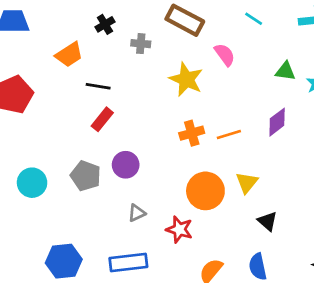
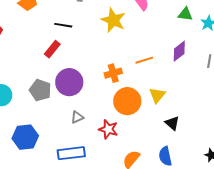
black line: (98, 86) -> (63, 25), moved
orange cross: (192, 133) -> (113, 73), moved
purple circle: (126, 165) -> (69, 82), size x1.4
blue hexagon: (64, 261) -> (25, 137), moved

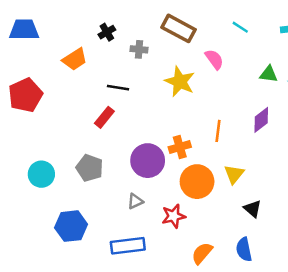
orange line: (144, 60) -> (218, 131), turned -66
purple circle: (69, 82) -> (148, 161), moved
red star: (108, 129) -> (174, 216), turned -30

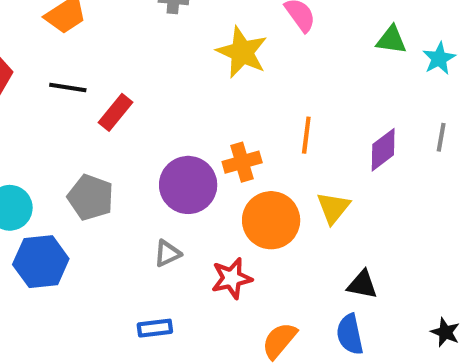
black line: (118, 88) -> (68, 87), moved
purple diamond: (261, 120) -> (383, 150), moved
black triangle: (253, 209) -> (362, 285), moved, turned -30
blue hexagon: (71, 226) -> (41, 262), moved
blue rectangle: (128, 246) -> (155, 328), size x0.6

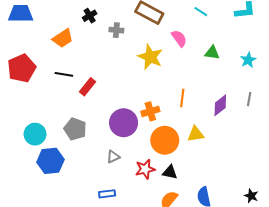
green triangle: (391, 40) -> (212, 53), moved
yellow triangle: (333, 208) -> (196, 134), turned 42
black triangle: (362, 285) -> (170, 172), moved

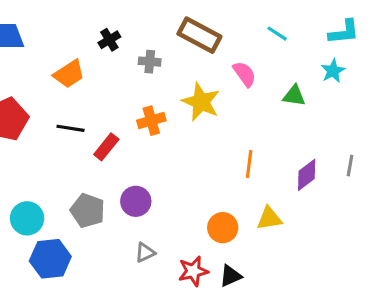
cyan star: (248, 60) -> (333, 71), moved
orange cross: (150, 111) -> (151, 121), moved
purple circle: (124, 123) -> (136, 201), moved, size x0.7
orange circle: (165, 140) -> (223, 228), size x0.7
black triangle: (170, 172) -> (230, 276), turned -35

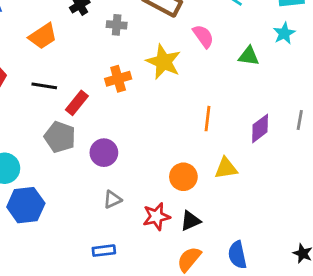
gray pentagon: (88, 211) -> (60, 137), moved

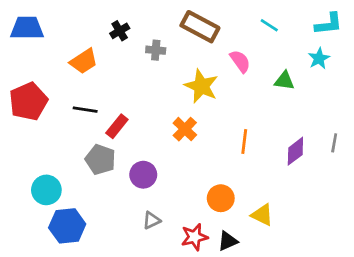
orange cross: (118, 79) -> (185, 129), moved, turned -30
yellow triangle: (226, 168) -> (262, 215), moved, turned 35

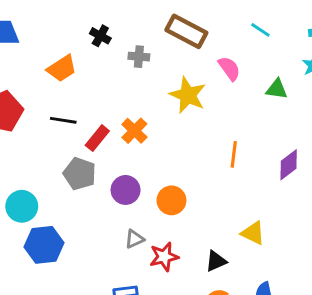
black cross: (120, 31) -> (100, 36), turned -30
orange cross: (185, 129) -> (134, 131), moved
orange circle: (221, 198) -> (171, 200), moved
red star: (194, 237) -> (164, 257), moved

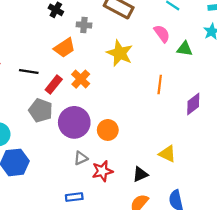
orange trapezoid: (62, 68) -> (64, 48), moved
pink semicircle: (229, 68) -> (162, 34), moved
orange line: (234, 154) -> (160, 85), moved
purple circle: (126, 190) -> (74, 122), size x1.5

